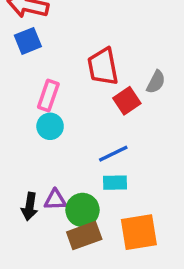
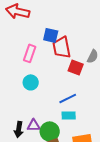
blue square: (28, 41) -> (51, 35), moved, turned 35
pink rectangle: (48, 96) -> (30, 53), moved
red square: (127, 101) -> (76, 67), turned -35

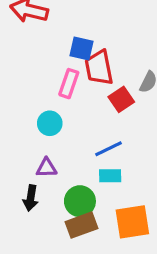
pink rectangle: (30, 53) -> (69, 84), moved
red square: (76, 67) -> (121, 99), turned 35
purple triangle: (34, 125) -> (47, 168), moved

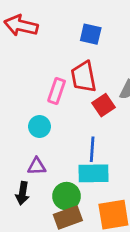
blue square: (82, 49) -> (91, 34), moved
blue line: (109, 149) -> (92, 149), turned -60
cyan rectangle: (110, 176) -> (94, 173), size x1.5

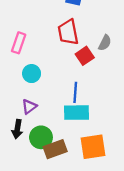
pink rectangle: (57, 91) -> (19, 43), moved
purple triangle: (37, 166) -> (29, 107), turned -35
green circle: (67, 196) -> (41, 137), moved

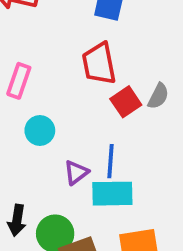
gray semicircle: (105, 43) -> (158, 96), moved
purple triangle: (29, 107) -> (76, 173), moved

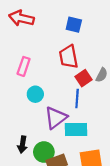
blue line: (111, 161) -> (77, 98), moved
purple triangle: (76, 173) -> (56, 118), size x1.6

